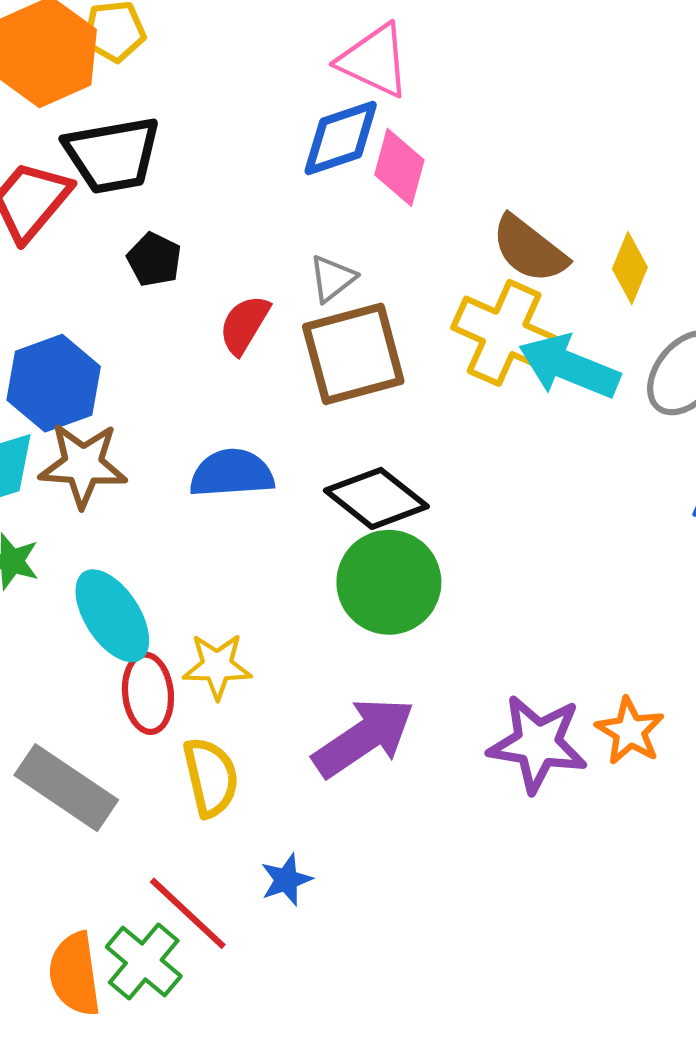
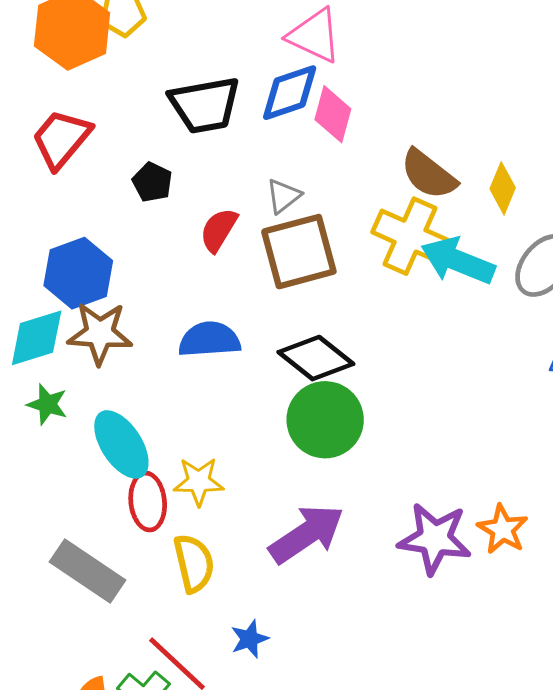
black trapezoid: (112, 155) -> (205, 105), moved

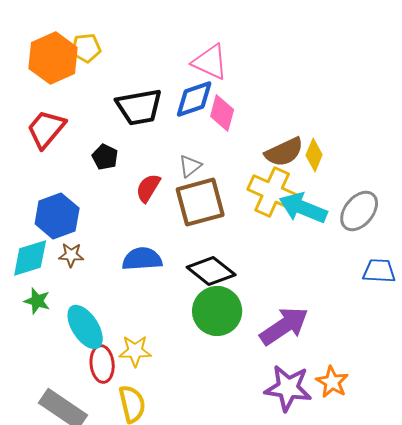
brown semicircle: (429, 174) -> (284, 152), turned -63
yellow diamond: (503, 188) -> (314, 155), moved
brown star: (100, 333) -> (71, 255), size x0.6
purple arrow: (307, 534) -> (284, 326), moved

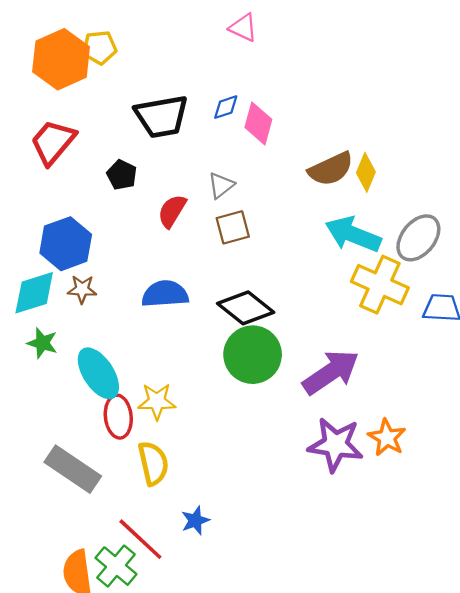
pink triangle: (210, 62) -> (243, 28), moved, size x0.7
blue diamond: (194, 99) -> (226, 107), size x0.6
yellow cross: (272, 192) -> (380, 285), moved
brown square: (200, 202) -> (233, 227), size x0.6

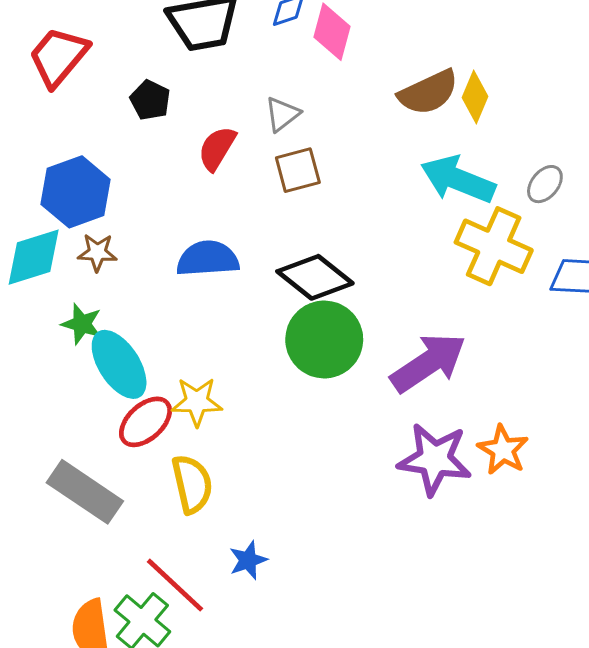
gray ellipse: (418, 238) -> (545, 184), size x0.6
green star: (42, 343) -> (82, 324), moved
red ellipse: (118, 417) -> (145, 422), turned 54

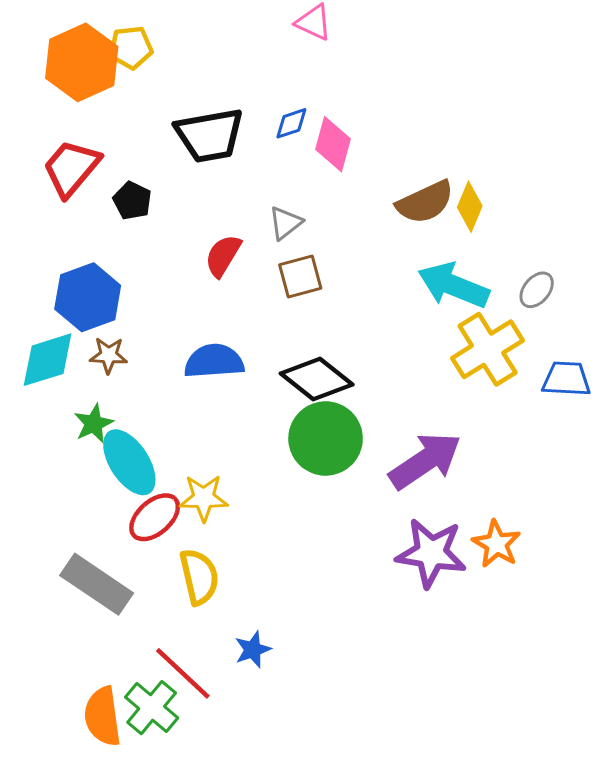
black pentagon: (150, 100) -> (132, 201), moved
yellow cross: (494, 246) -> (488, 349), turned 34
green star: (82, 324) -> (94, 424), turned 30

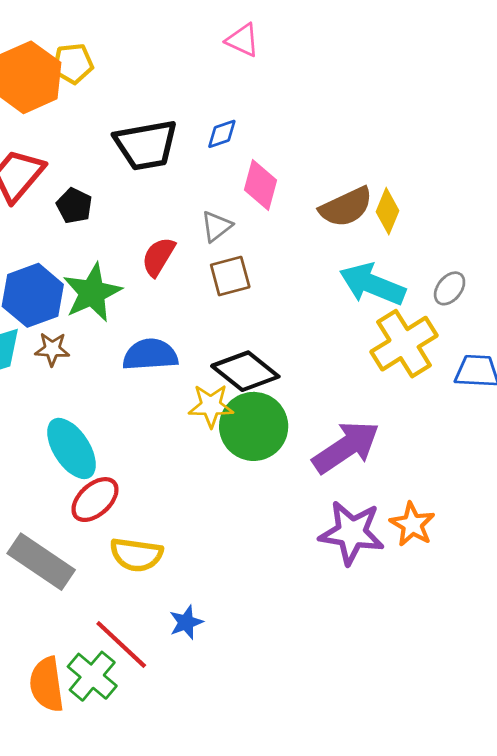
pink diamond: (333, 144) -> (261, 185), moved
green star: (94, 424) -> (92, 293), moved, size x1.6
yellow star: (204, 498) -> (211, 406), moved
yellow semicircle: (199, 577) -> (136, 555), turned 111

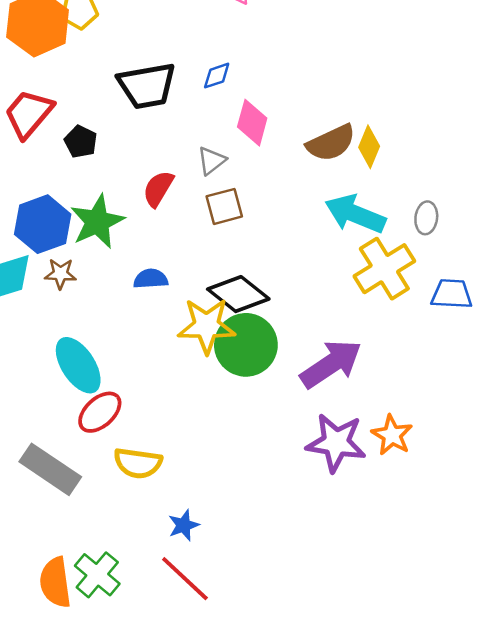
gray ellipse: (450, 288) -> (426, 218), turned -32
blue semicircle: (150, 355) -> (151, 279), size x0.7
yellow star: (211, 406) -> (207, 326), size x1.4
red line: (121, 644) -> (185, 579), moved

